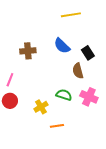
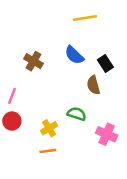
brown cross: (28, 51) -> (33, 61), turned 35
pink cross: (89, 97) -> (107, 134), moved
orange line: (57, 126) -> (48, 151), moved

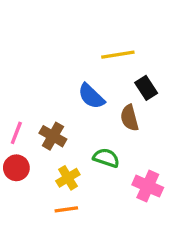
yellow line: (85, 18) -> (118, 55), moved
blue semicircle: (74, 55) -> (91, 96), moved
brown cross: (33, 61) -> (53, 136), moved

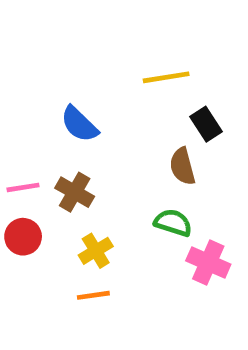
blue semicircle: (91, 96) -> (79, 124), moved
pink line: (16, 133) -> (23, 187), turned 60
green semicircle: (106, 158) -> (173, 223), moved

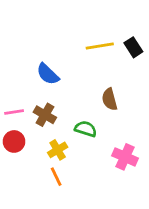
black rectangle: (206, 124) -> (133, 47), moved
green semicircle: (173, 223) -> (86, 129), moved
orange line: (93, 295) -> (56, 177), turned 72

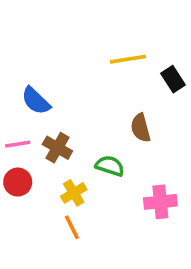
black rectangle: (133, 47) -> (173, 79), moved
blue semicircle: (48, 74) -> (36, 101), moved
pink cross: (125, 157) -> (160, 202), turned -30

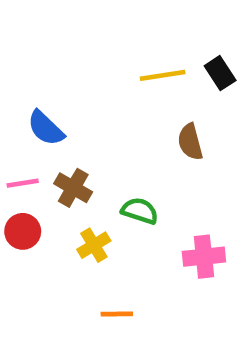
black rectangle: (173, 79) -> (220, 73), moved
brown semicircle: (141, 128) -> (190, 142), moved
orange line: (72, 227) -> (117, 314), moved, turned -65

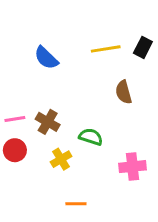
black rectangle: (220, 73) -> (143, 47), turned 60
blue semicircle: (46, 128) -> (46, 58), moved

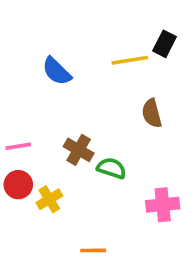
black rectangle: (143, 47) -> (165, 44), moved
brown cross: (48, 122) -> (79, 150), moved
yellow cross: (61, 159) -> (49, 199), moved

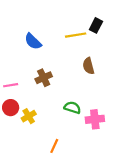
brown cross: (79, 150) -> (44, 78), moved, turned 35
green semicircle: (112, 168) -> (72, 108), moved
orange line: (93, 250) -> (54, 146), turned -64

